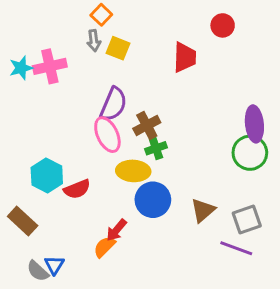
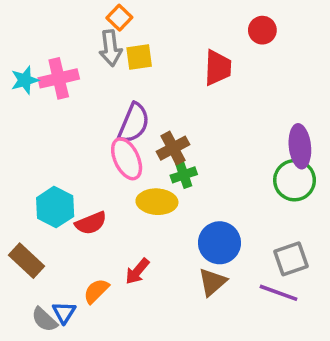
gray arrow: (94, 41) -> (111, 48), size x1.4
yellow square: (118, 48) -> (139, 57), turned -30
blue circle: (153, 200) -> (219, 243), moved
brown triangle: (203, 210) -> (212, 282), moved
orange semicircle: (104, 247) -> (96, 291), moved

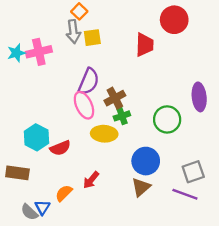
red circle: (262, 30) -> (174, 20), size x1.5
green circle: (295, 180) -> (167, 119), moved
brown rectangle: (27, 261) -> (17, 173), turned -35

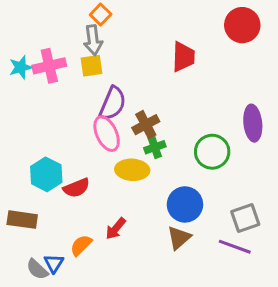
red circle: (174, 20) -> (242, 25), moved
yellow square: (92, 38) -> (92, 66), moved

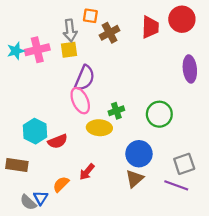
orange square: (101, 15) -> (90, 16), moved, turned -35
red trapezoid: (183, 57) -> (150, 27), moved
purple ellipse: (253, 123) -> (190, 69), moved
brown cross: (146, 125) -> (110, 33), moved

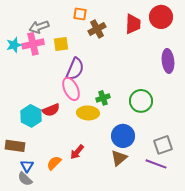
gray arrow: (70, 31) -> (39, 27), moved, turned 78
red semicircle: (58, 141) -> (51, 110), moved
blue triangle: (41, 198) -> (27, 166), moved

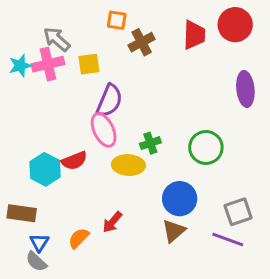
gray arrow: (39, 27) -> (57, 39), turned 60

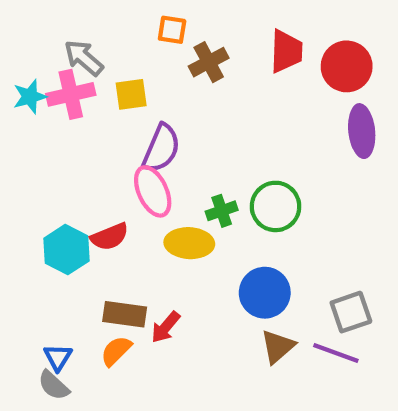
red circle: (235, 25) -> (347, 66), moved
green circle: (206, 147) -> (276, 206), moved
brown rectangle: (22, 213) -> (125, 314), moved
brown triangle: (174, 231) -> (278, 347), moved

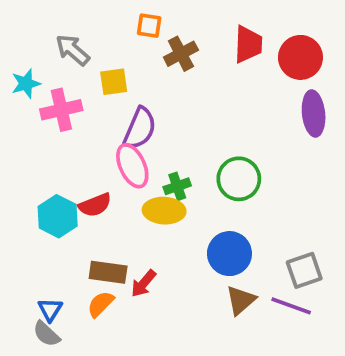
pink cross: (71, 94) -> (61, 110), moved
green cross: (222, 211) -> (177, 186), moved

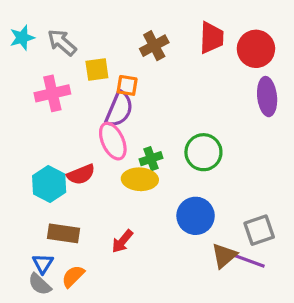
orange square: (149, 26) -> (127, 85), moved
cyan star: (26, 84) -> (22, 38), moved
brown rectangle: (108, 272) -> (63, 233), moved
brown triangle: (241, 300) -> (224, 256), moved
orange semicircle: (101, 304) -> (73, 276), moved

